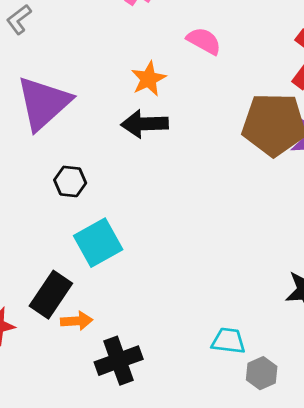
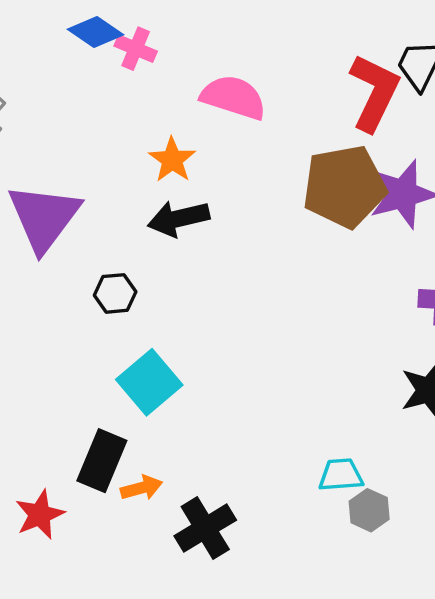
pink semicircle: (204, 41) -> (233, 97), size x1.4
black hexagon: (70, 181) -> (115, 293), moved
gray hexagon: (262, 373) -> (369, 510), moved

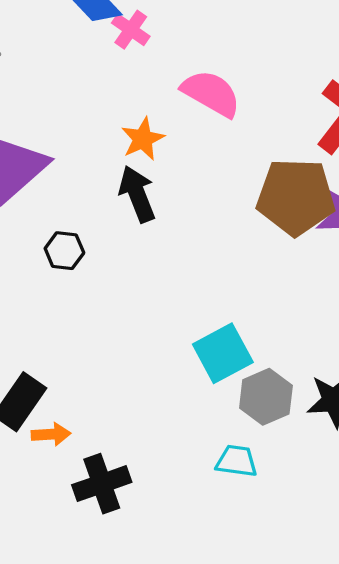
black arrow: (179, 218) -> (137, 194), turned 70
cyan square: (149, 382) -> (223, 353), moved
gray hexagon: (369, 510) -> (266, 397), moved, size x1.4

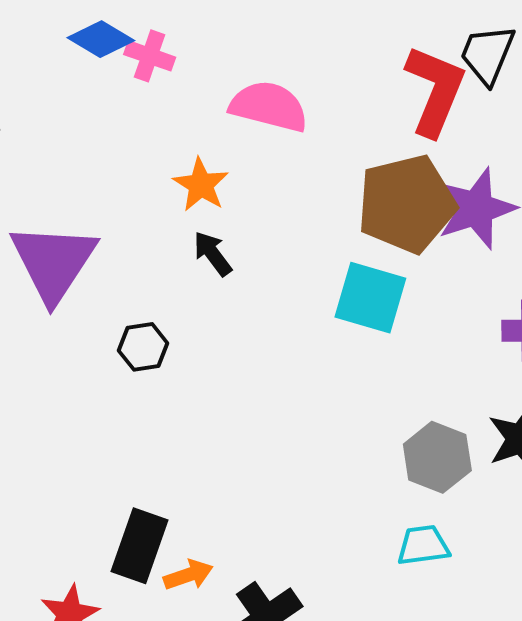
black arrow: (137, 194) -> (213, 254), size x0.7
cyan square: (223, 353) -> (370, 298), moved, turned -30

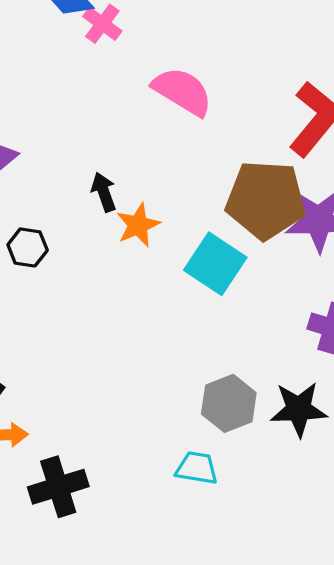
orange star: (201, 185) -> (138, 225), moved

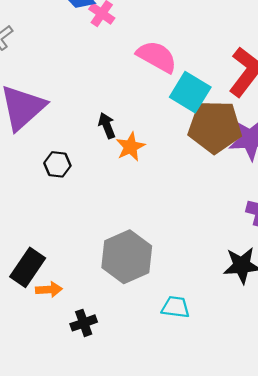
cyan square: (215, 264) -> (190, 92), moved
gray hexagon: (229, 403) -> (127, 257), moved, size x1.4
black cross: (58, 487) -> (84, 323), size x0.7

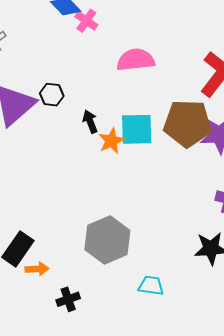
pink semicircle: (157, 57) -> (136, 60), turned -36
cyan square: (190, 92) -> (137, 129), moved, turned -33
black hexagon: (57, 164) -> (52, 95), moved

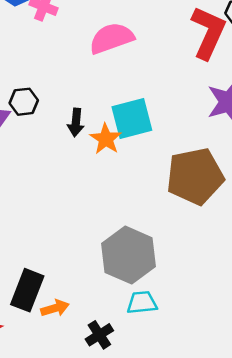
black arrow: (90, 122) -> (76, 122), turned -140
brown pentagon: (187, 123) -> (195, 176), moved
cyan trapezoid: (151, 286) -> (142, 303), moved

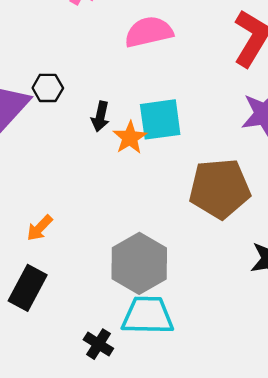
cyan trapezoid: (142, 303) -> (148, 315), size x1.6
orange arrow: (55, 308) -> (40, 228), moved, turned 144
black cross: (99, 335) -> (98, 344), turned -32

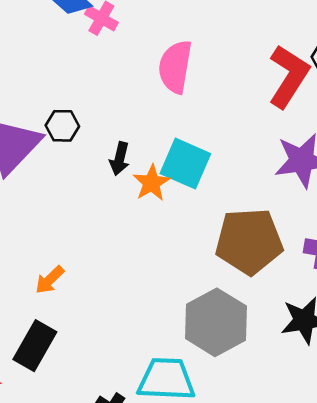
pink semicircle: (149, 32) -> (175, 67), turned -69
cyan square: (160, 119) -> (185, 164), turned 30
gray hexagon: (139, 263) -> (216, 322), moved

